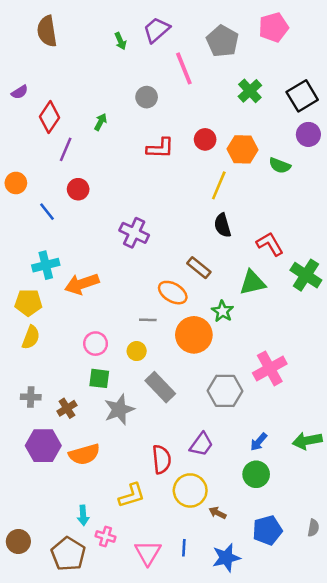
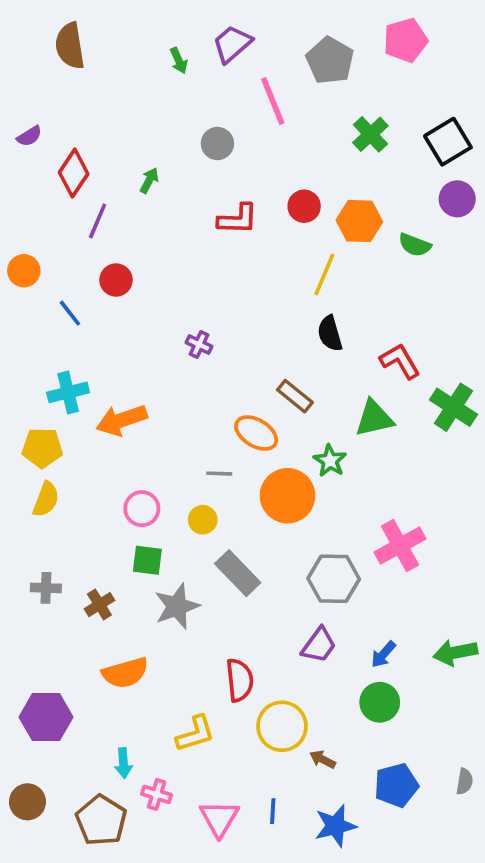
purple cross: (134, 233) -> (199, 345), size x0.6
purple trapezoid: (201, 444) -> (319, 645), moved
purple hexagon: (43, 446) -> (46, 717), moved

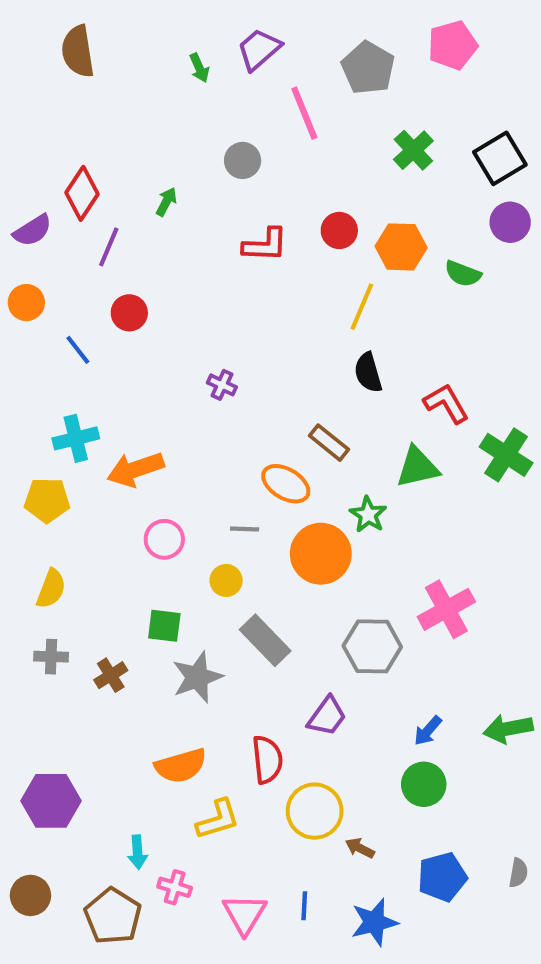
purple semicircle: (29, 136) -> (33, 230), moved, size x1.4
yellow semicircle: (46, 499) -> (51, 589), moved
pink circle: (142, 509) -> (164, 539), moved
purple trapezoid: (319, 645) -> (327, 716), moved
orange semicircle: (125, 673) -> (181, 766), moved

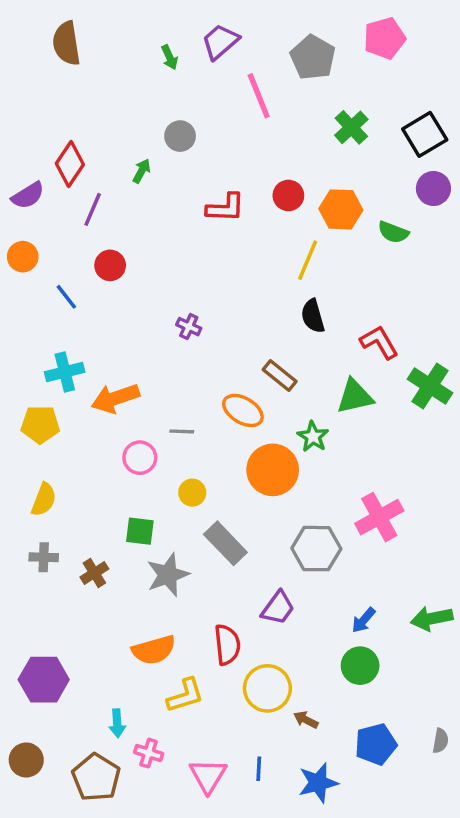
gray circle: (243, 160) -> (180, 136), moved
gray line: (245, 529) -> (182, 431), moved

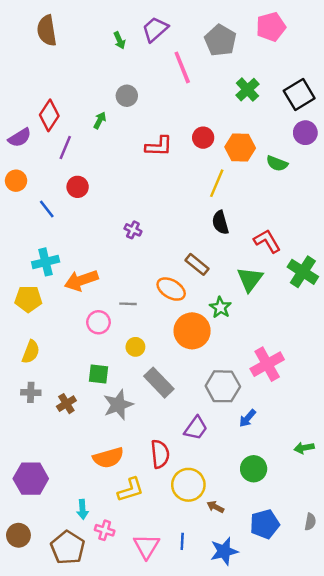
green triangle: (355, 396) -> (250, 279), turned -40
green arrow: (432, 618) -> (304, 448), moved, size x0.7
blue arrow: (364, 620) -> (247, 418), moved

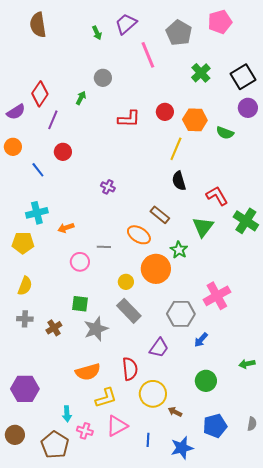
orange arrow: (81, 280) -> (66, 228), size x0.6
yellow circle: (135, 347) -> (126, 282), moved
pink triangle: (147, 546) -> (117, 426), moved, turned 30

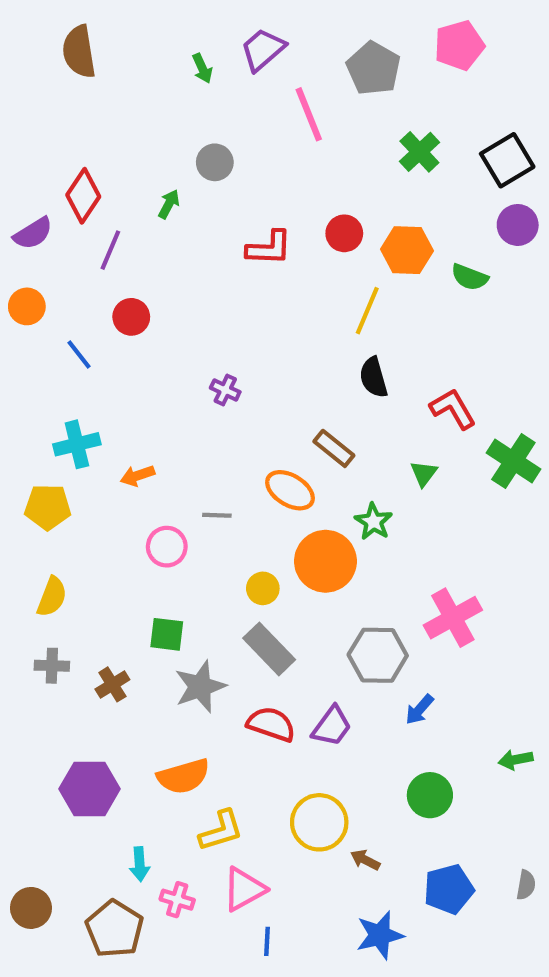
green triangle: (203, 227) -> (424, 474), size x0.6
red semicircle: (130, 369) -> (271, 724), moved, turned -65
purple hexagon: (25, 389) -> (89, 789), moved
blue line: (148, 440) -> (267, 941), moved

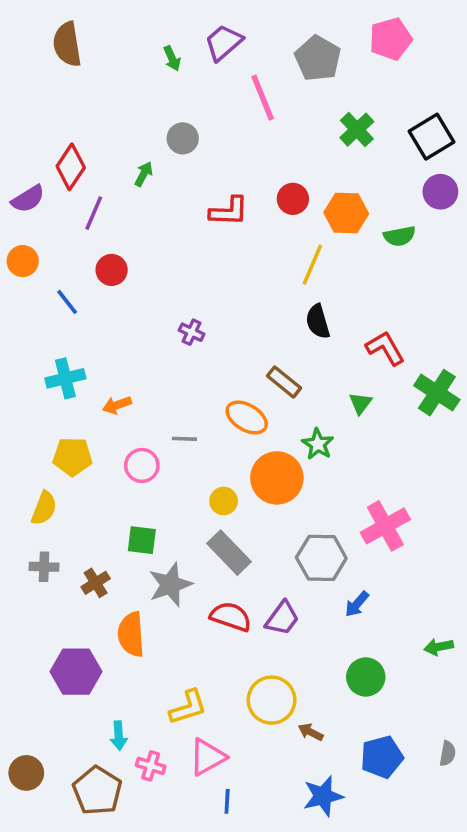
green semicircle: (470, 277) -> (400, 236), turned -32
yellow pentagon: (48, 507) -> (72, 457), moved
orange semicircle: (183, 776) -> (131, 634), moved, turned 102

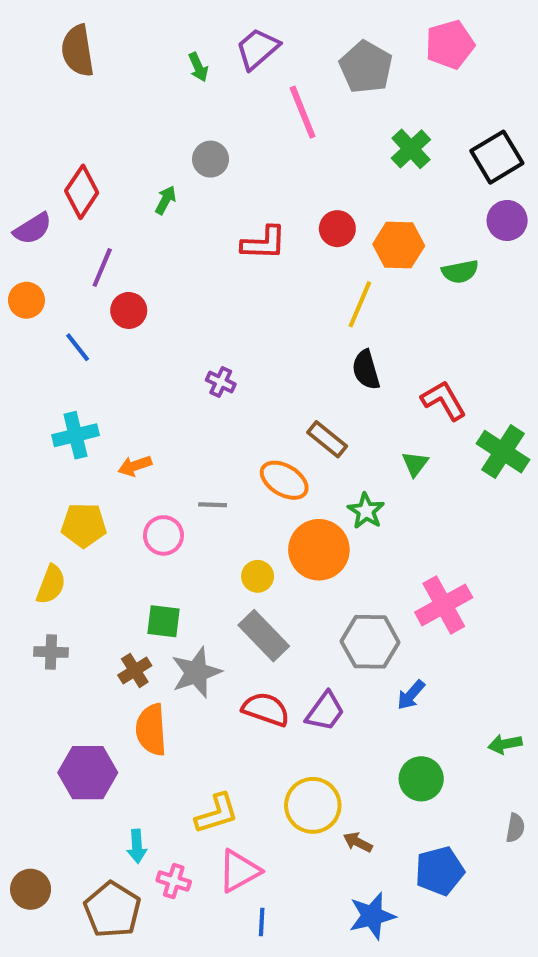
purple line: (94, 213) -> (102, 267), moved
brown cross: (96, 583) -> (135, 670), moved
gray semicircle: (448, 753) -> (515, 828), moved

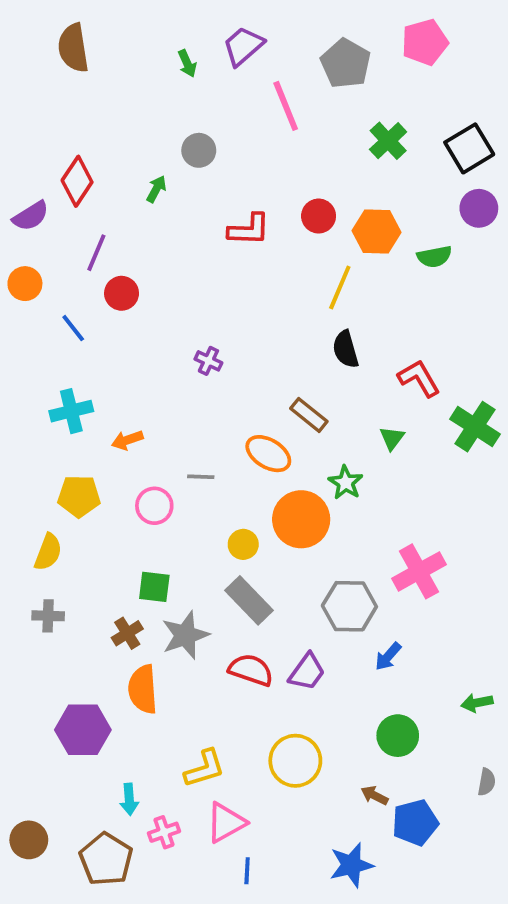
brown arrow: (358, 842) -> (375, 795), moved
pink cross: (174, 881) -> (164, 832), turned -36

